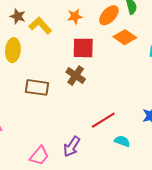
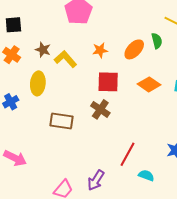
orange diamond: (125, 37) -> (149, 84), moved
red line: (103, 120) -> (128, 154), turned -30

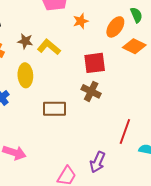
orange star: (100, 50) -> (81, 21), moved
orange diamond: (149, 84) -> (134, 46), moved

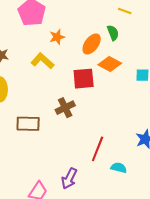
yellow L-shape: (49, 47) -> (42, 61), moved
red square: (95, 63) -> (84, 79), moved
brown cross: (91, 91) -> (65, 108), turned 36

